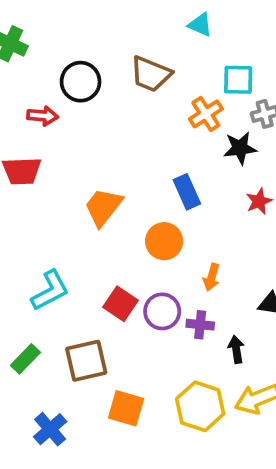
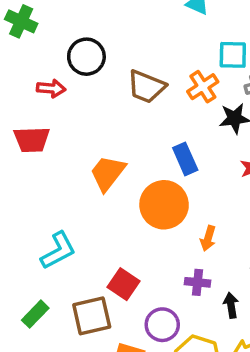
brown trapezoid: (151, 74) -> (146, 87), moved
orange circle: (164, 241) -> (164, 205), size x1.4
red square: (120, 304) -> (123, 284), moved
purple circle: (162, 311) -> (162, 325), moved

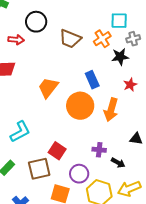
orange arrow: (208, 238) -> (111, 110), moved, size x1.6
black arrow: (231, 305) -> (118, 163), turned 128

